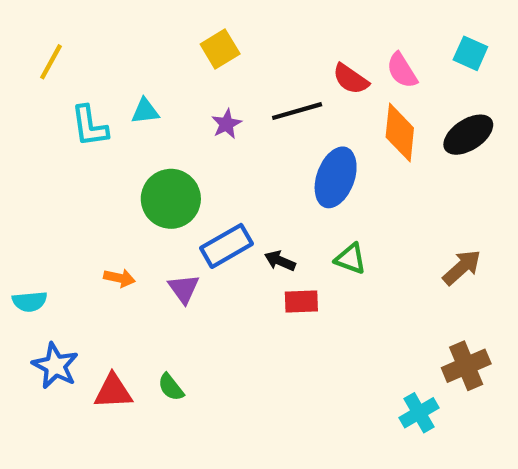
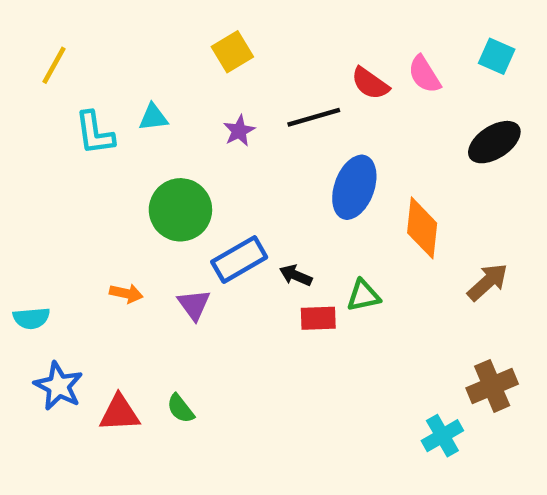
orange diamond: (400, 132) -> (422, 228), moved
green triangle: (351, 259) -> (363, 296), moved, turned -32

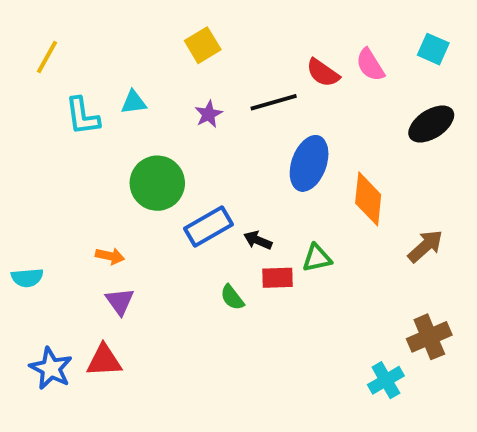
purple triangle: (194, 305) -> (120, 301), moved
blue star: (59, 386) -> (51, 368), moved
green semicircle: (180, 409) -> (232, 297), moved

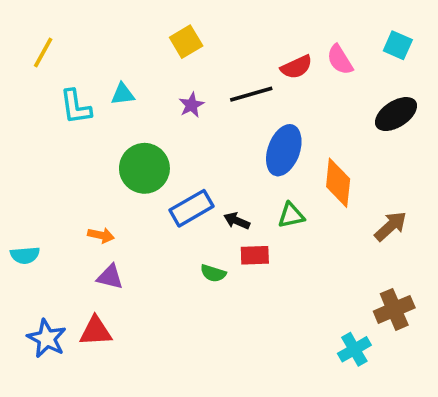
red semicircle: (323, 73) -> (296, 67), turned -60
green triangle: (317, 258) -> (291, 215), moved
green semicircle: (232, 297) -> (213, 273), turned -35
purple triangle: (120, 301) -> (110, 277), turned -40

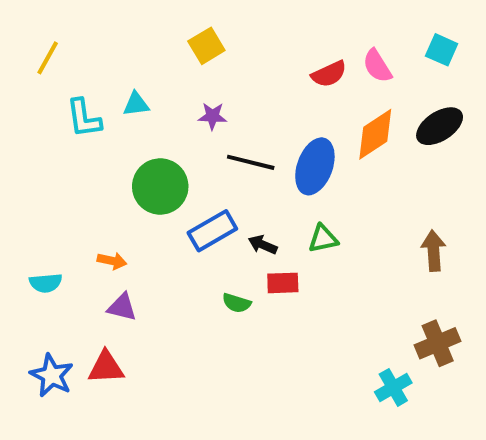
black line: (251, 94) -> (251, 162), moved, turned 30
purple star: (191, 105) -> (212, 116), turned 30
orange diamond: (338, 183) -> (375, 134), moved, turned 51
brown arrow: (391, 226) -> (434, 251), turned -52
cyan semicircle: (25, 255) -> (46, 283), moved

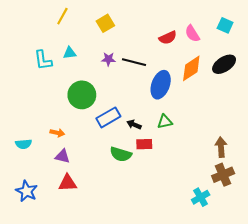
yellow line: (48, 58) -> (62, 16), moved
black line: (251, 162) -> (134, 62), moved
brown arrow: (434, 251) -> (221, 147), moved
green semicircle: (237, 303) -> (121, 154), size x1.5
red triangle: (106, 367) -> (68, 183), moved

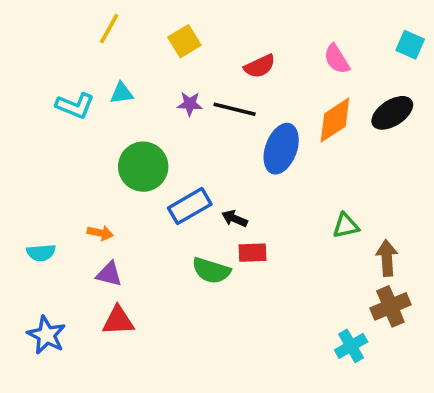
cyan square: (225, 25) -> (410, 45), moved
red semicircle: (168, 38) -> (260, 66), moved
cyan L-shape: (43, 60) -> (75, 106), turned -60
green triangle: (165, 122) -> (346, 226), moved

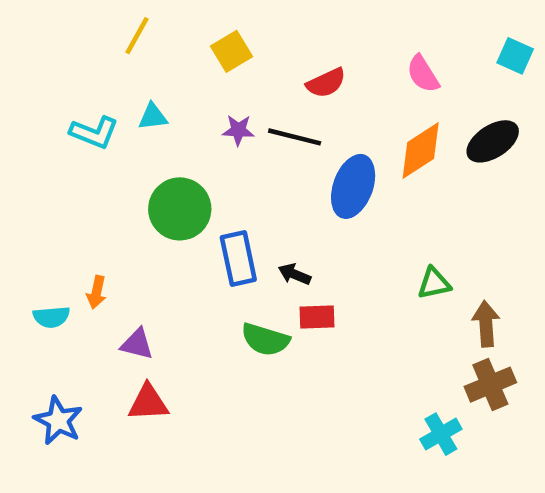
blue rectangle: (190, 206) -> (238, 258), turned -72
orange arrow: (100, 233) -> (96, 292), moved, turned 90

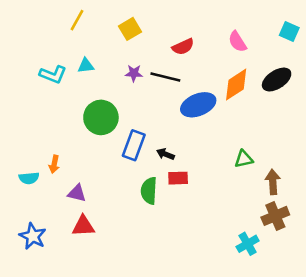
blue ellipse: (353, 186) -> (198, 105), turned 48
blue rectangle: (238, 258) -> (134, 145), turned 32
green semicircle: (265, 340) -> (149, 191), turned 76

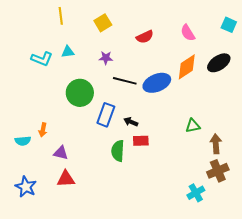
yellow line: (77, 20) -> (61, 16), turned -36
black line: (165, 77) -> (125, 81), moved

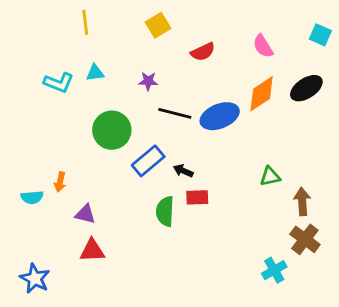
yellow square: (103, 23) -> (158, 25), moved
blue rectangle: (106, 115) -> (148, 161), turned 30
brown cross: (218, 171) -> (305, 239), turned -30
blue star: (26, 187) -> (35, 279), moved

